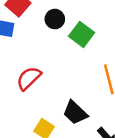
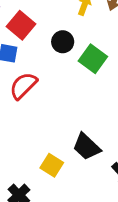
red semicircle: (29, 78) -> (23, 86), moved

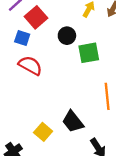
green square: (93, 59) -> (89, 53), turned 35
red semicircle: (23, 86) -> (30, 65), turned 65

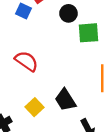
red semicircle: (30, 65) -> (27, 61), moved

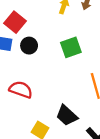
black circle: (68, 13) -> (29, 46), moved

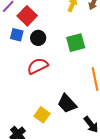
red semicircle: (21, 90) -> (38, 66), moved, turned -50

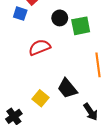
black circle: (38, 38) -> (60, 18), moved

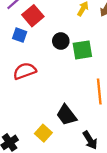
red semicircle: (40, 47) -> (25, 71), moved
yellow square: (41, 98) -> (43, 133), moved

